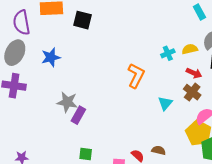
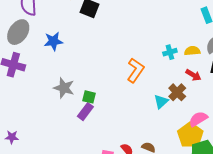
brown cross: (192, 92) -> (177, 92), moved
purple rectangle: (78, 115) -> (85, 112), moved
green square: (86, 154) -> (89, 97), moved

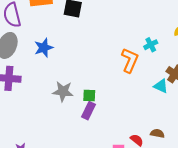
cyan cross: (170, 52) -> (151, 45), moved
cyan triangle: (161, 101) -> (161, 86), turned -42

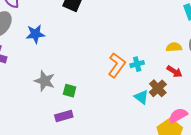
cyan cross: (151, 45) -> (137, 64), moved
purple rectangle: (88, 111) -> (64, 116), moved, turned 36

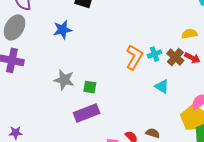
blue star: (35, 34) -> (62, 30), moved
brown cross: (158, 88) -> (175, 57), moved
purple rectangle: (64, 116) -> (87, 113), size x1.4

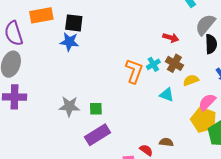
blue star: (62, 30) -> (69, 42), moved, turned 30
yellow semicircle: (189, 34) -> (191, 80), moved
red arrow: (192, 58) -> (171, 38), moved

